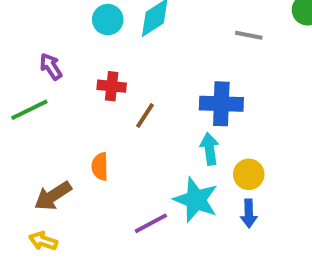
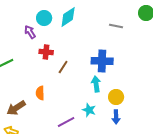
purple arrow: (51, 67) -> (30, 32), moved
cyan star: (196, 200) -> (89, 110), size x0.6

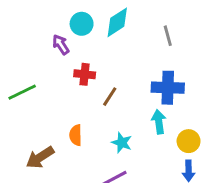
gray line: (116, 26) -> (168, 36), moved, turned 64
cyan star: (89, 110) -> (122, 143), moved

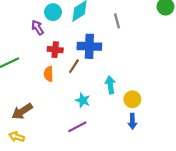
blue cross: (168, 88) -> (89, 46), moved
orange semicircle: (76, 135) -> (49, 74), moved

